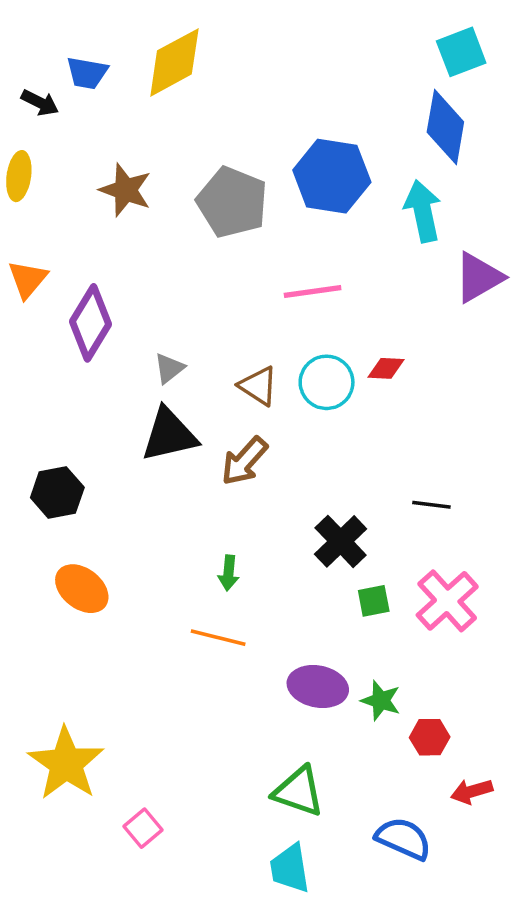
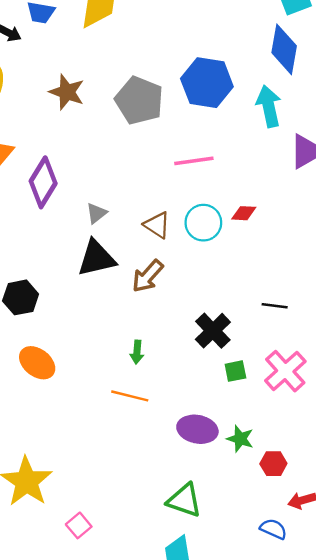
blue semicircle: (403, 839) -> (273, 529), moved, size x0.7

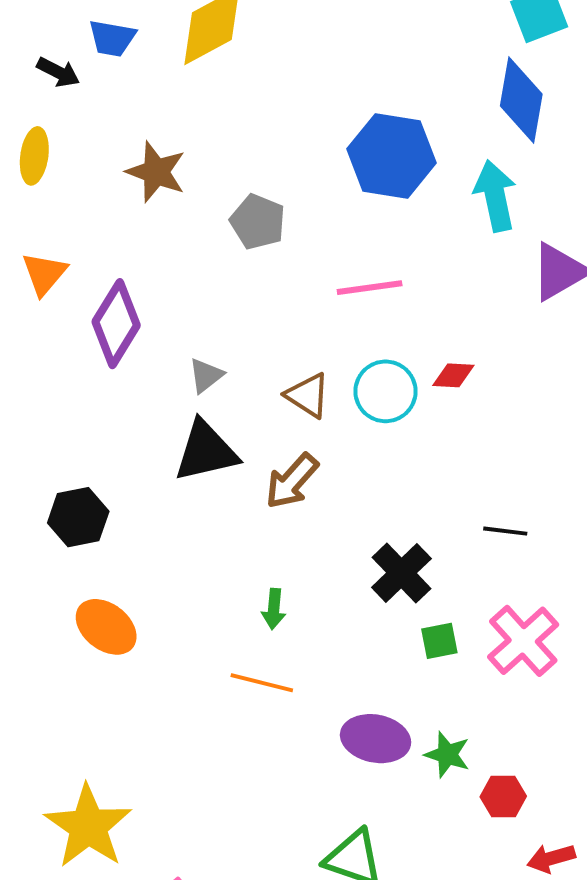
gray pentagon: (139, 100) -> (258, 222), moved, size x0.7

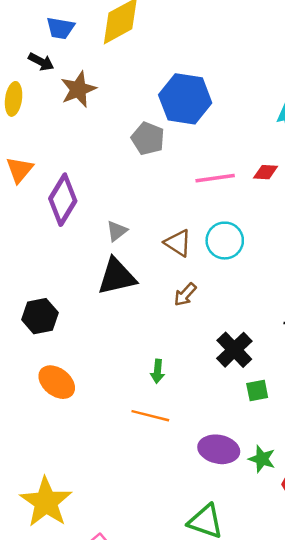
black arrow: (58, 72) -> (41, 62), moved
blue hexagon: (391, 156) -> (185, 99), moved
brown star: (156, 172) -> (78, 89), moved, turned 30
red diamond: (453, 375) -> (266, 172), moved
brown arrow: (292, 481) -> (185, 295), moved, size x0.7

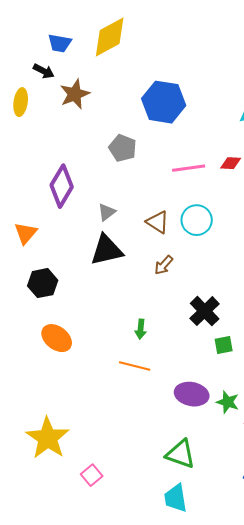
gray pentagon: (148, 139) -> (123, 148), moved
orange triangle: (20, 170) -> (26, 233), moved

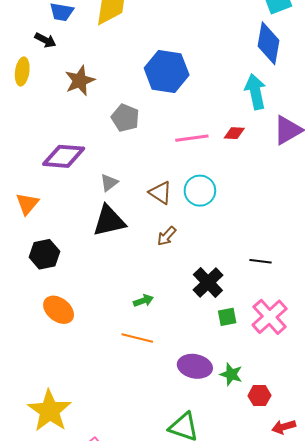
brown star: (75, 94) -> (80, 81), moved
purple diamond: (62, 186) -> (64, 156), turned 63
green arrow: (141, 329) -> (143, 301), turned -114

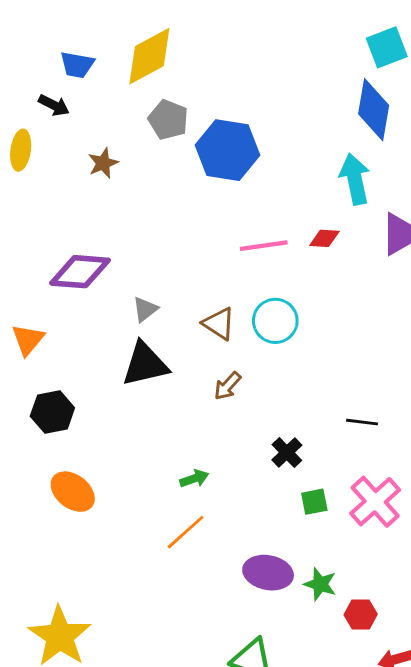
brown star: (80, 81) -> (103, 163), size x0.7
gray pentagon: (125, 118) -> (168, 120), moved
black cross: (208, 282) -> (287, 452), size x0.7
orange line: (137, 338) -> (186, 532), turned -56

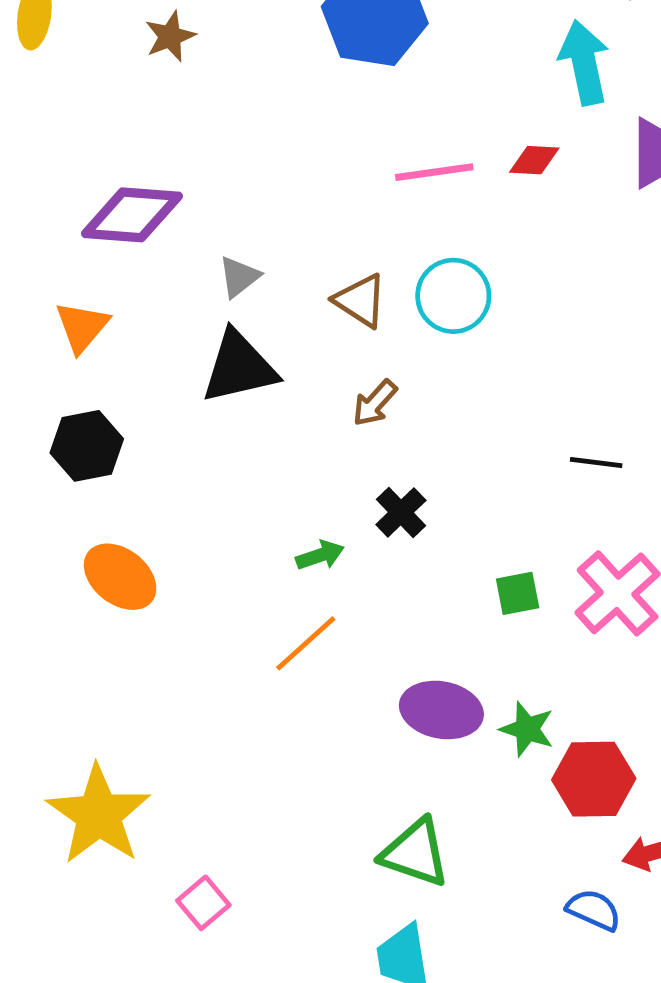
orange triangle: (28, 340) -> (82, 327), moved
black cross: (287, 452) -> (401, 512), moved
red hexagon: (361, 615) -> (594, 779), size x1.5

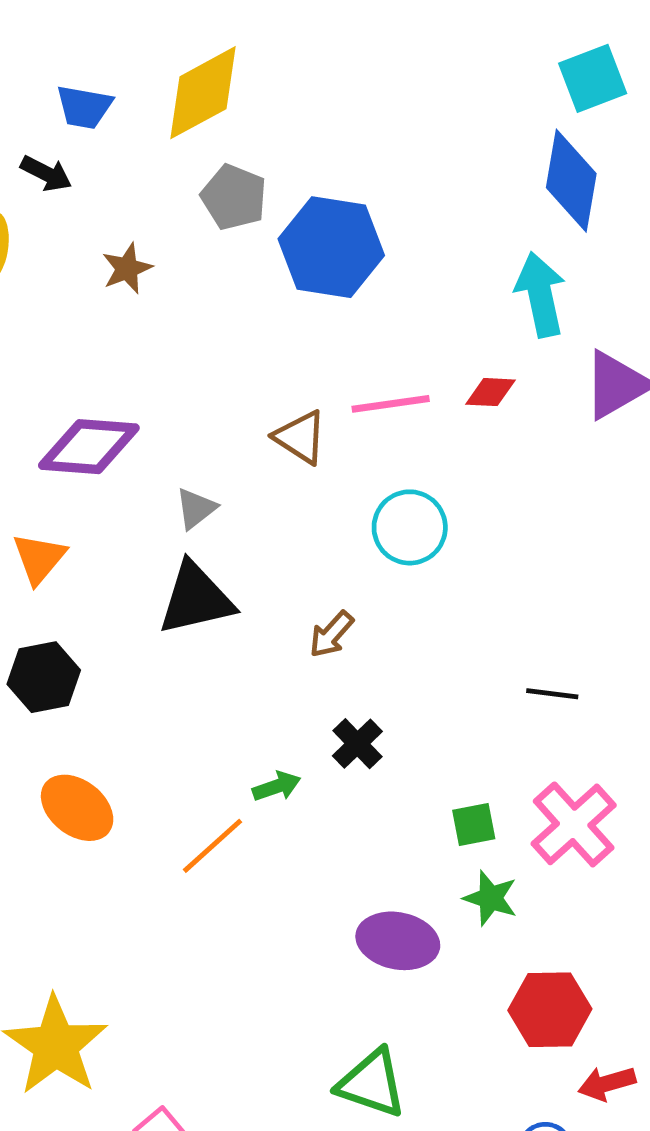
brown triangle: (360, 301) -> (300, 437), moved
orange line: (306, 643) -> (212, 846), moved
green star: (527, 729) -> (490, 898), moved

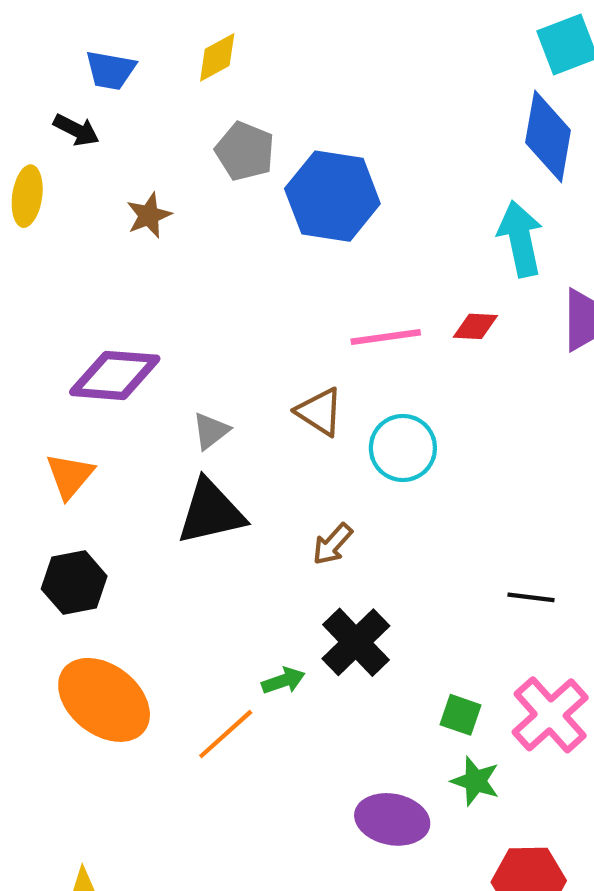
yellow diamond: (203, 93) -> (217, 57), size x0.6
brown triangle: (300, 437) -> (320, 412), moved
black cross: (357, 744) -> (356, 642), size x1.5
orange ellipse: (77, 808) -> (104, 700), size x1.4
green square: (474, 824) -> (461, 715), turned 30

